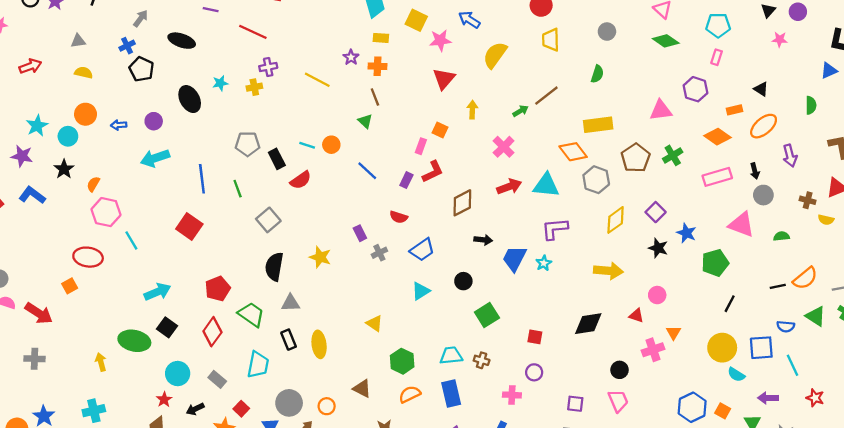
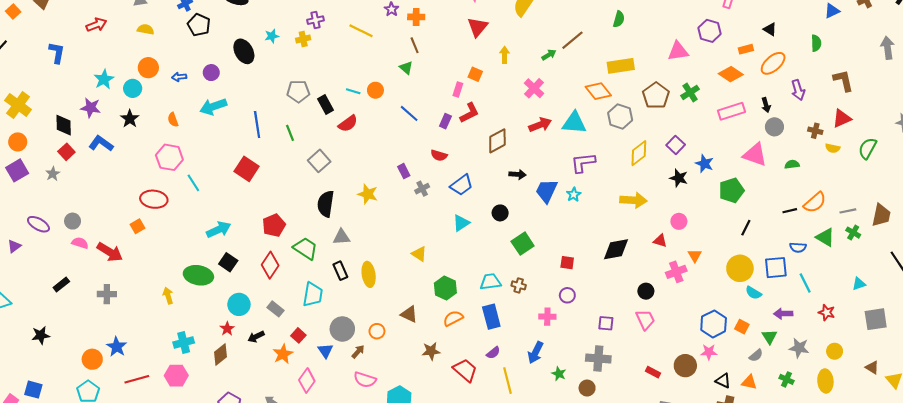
orange semicircle: (93, 184) -> (173, 120), moved, turned -48
cyan cross: (94, 411) -> (184, 343), moved

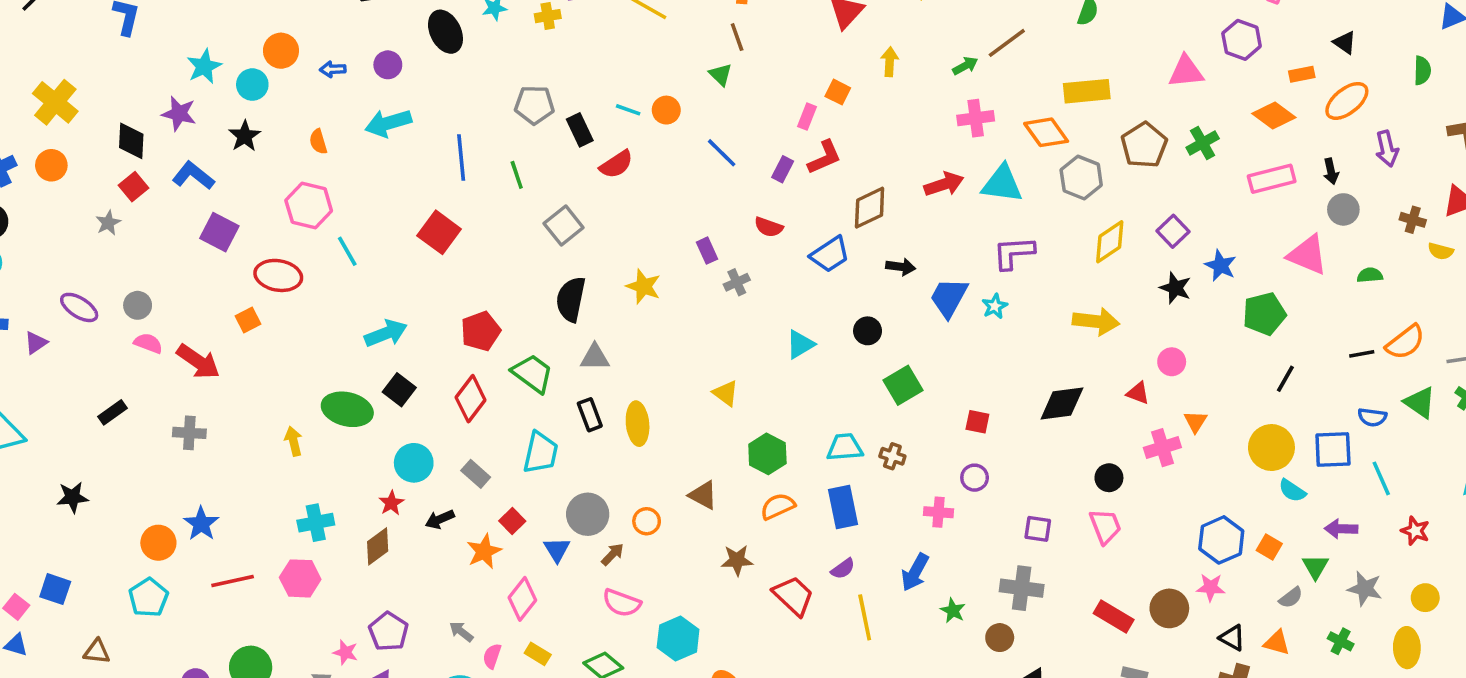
pink cross: (534, 88) -> (976, 118), moved, turned 36
purple square: (17, 170) -> (219, 232), moved, turned -35
blue trapezoid: (462, 185) -> (830, 254), moved
red rectangle: (653, 372) -> (1114, 616), size x1.5

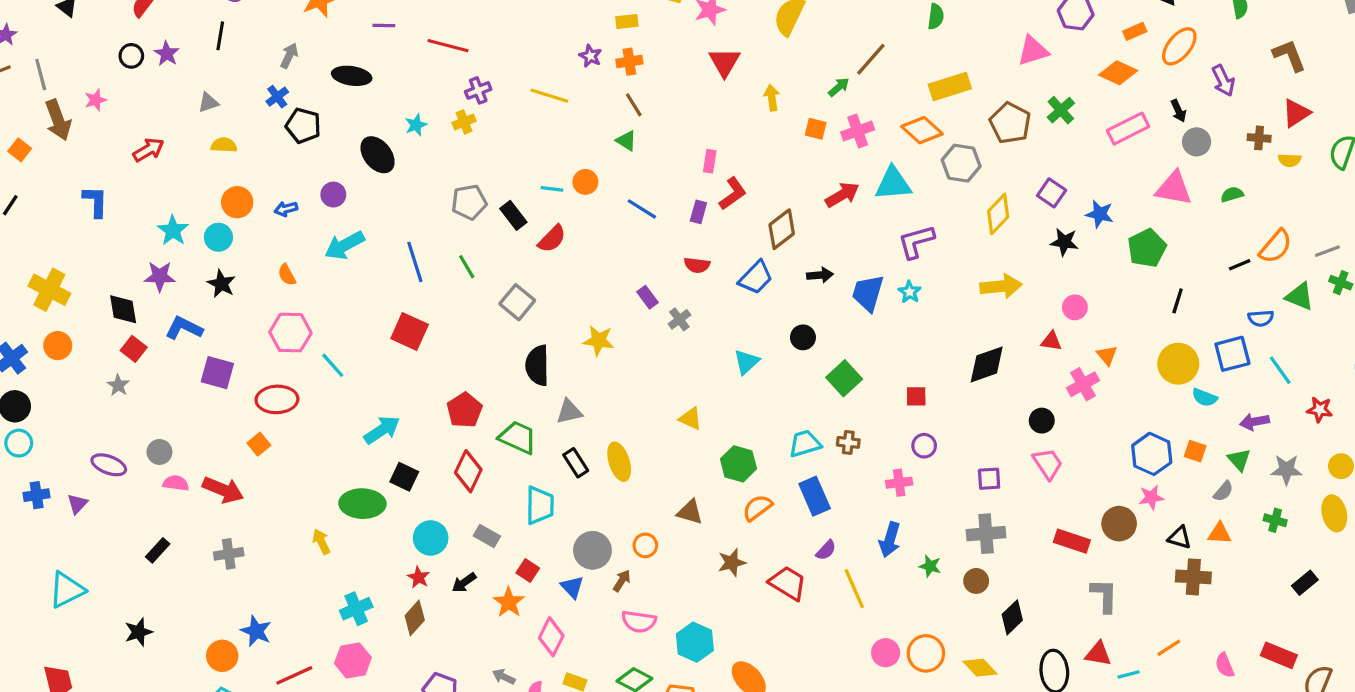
orange square: (838, 92) -> (816, 129), moved

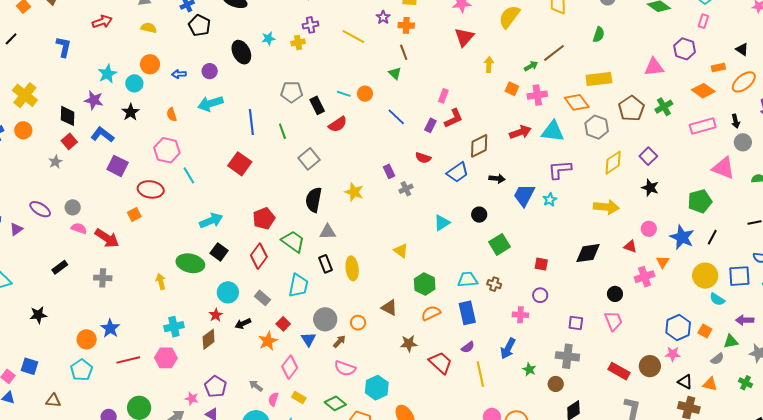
blue star: (1100, 214) -> (682, 237), moved, size x1.4
green triangle: (1239, 460) -> (731, 341), turned 49

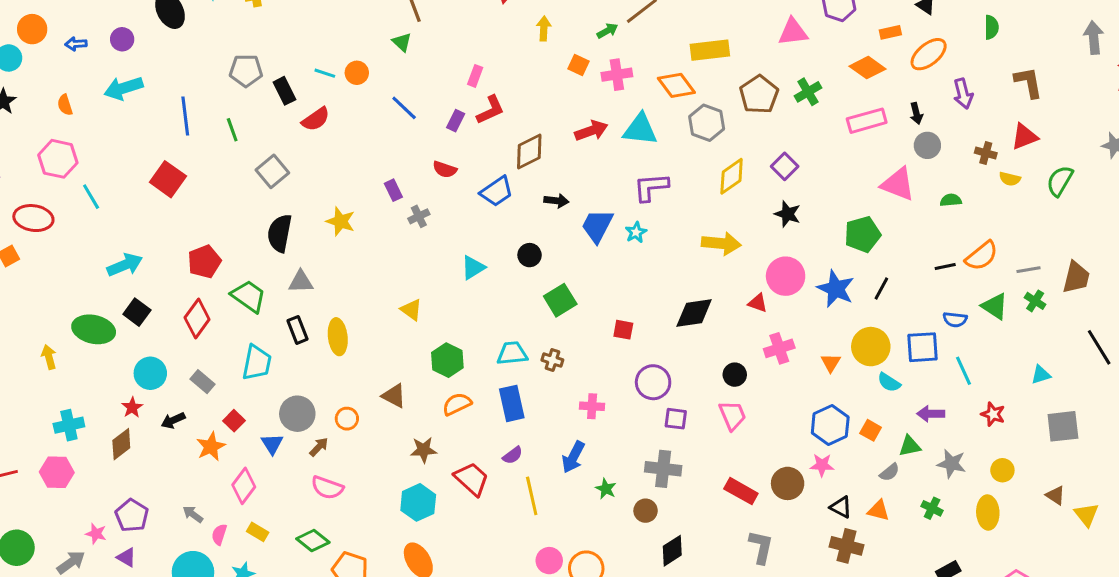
pink circle: (649, 229) -> (786, 276), size x1.6
orange triangle: (663, 262) -> (831, 363), moved
purple circle: (540, 295) -> (653, 382), moved, size x1.5
cyan hexagon: (377, 388) -> (418, 502), moved

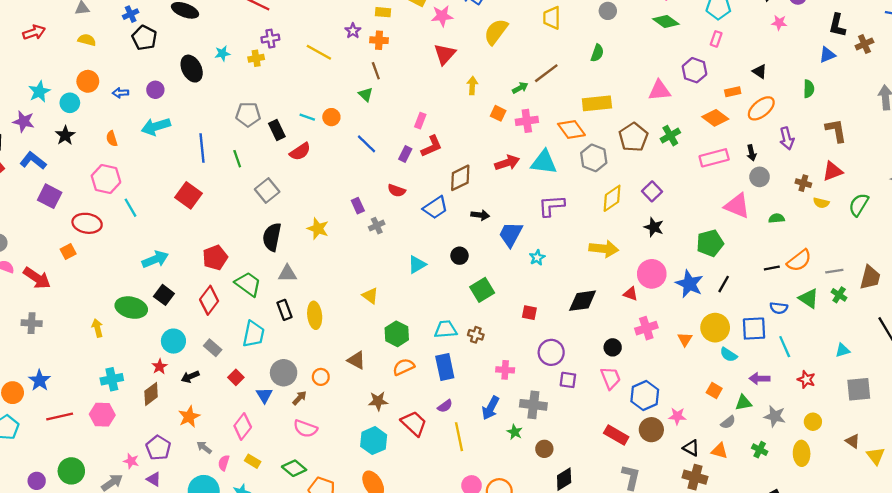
cyan star: (636, 232) -> (537, 258), moved
blue hexagon: (830, 425) -> (645, 395), moved
orange star: (211, 447) -> (189, 417), moved
gray cross: (663, 469) -> (533, 405), moved

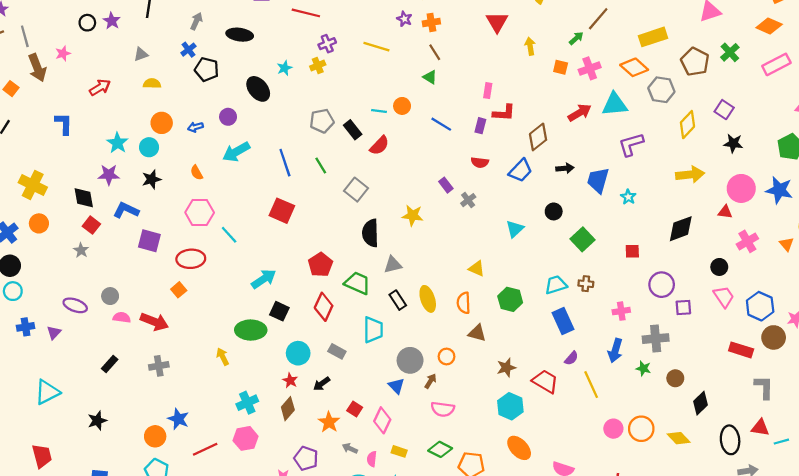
black star: (65, 135) -> (151, 179), turned 30
red L-shape: (432, 146) -> (504, 113), turned 40
orange semicircle: (404, 367) -> (464, 303), moved, turned -55
red square: (236, 377) -> (355, 409), moved

